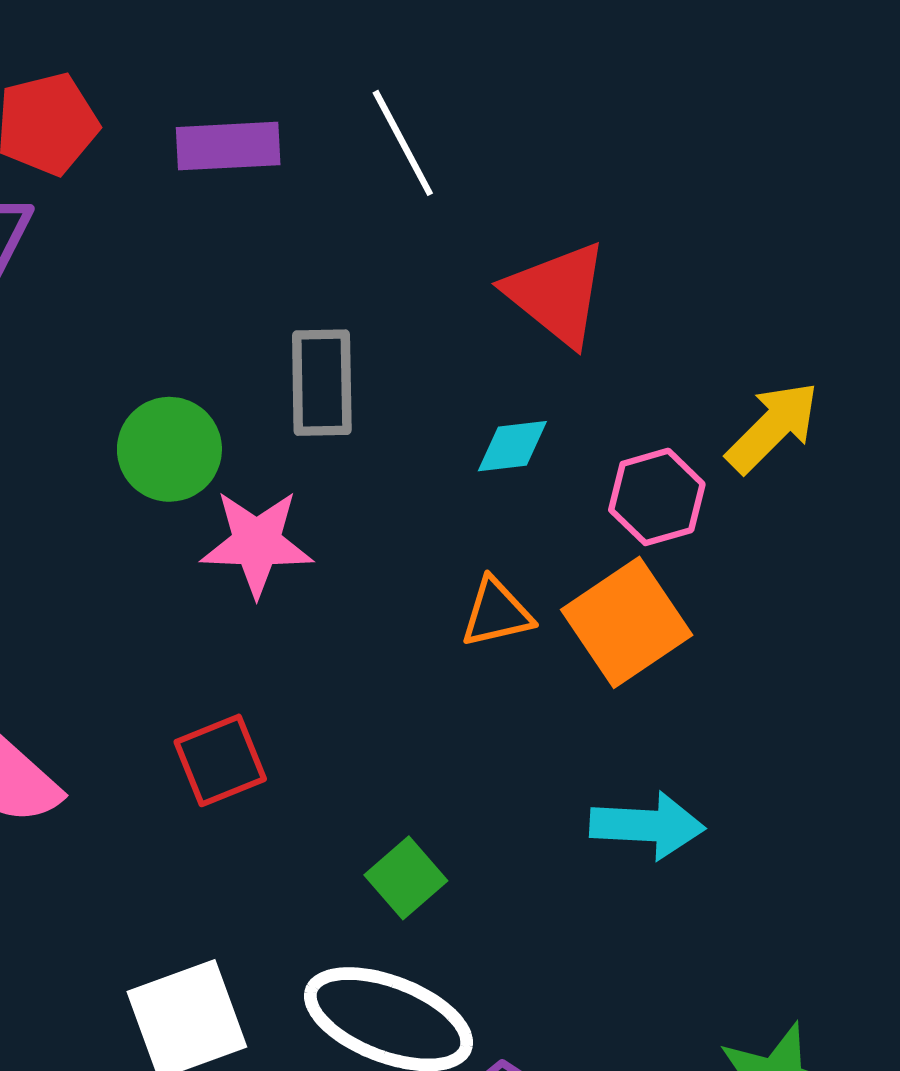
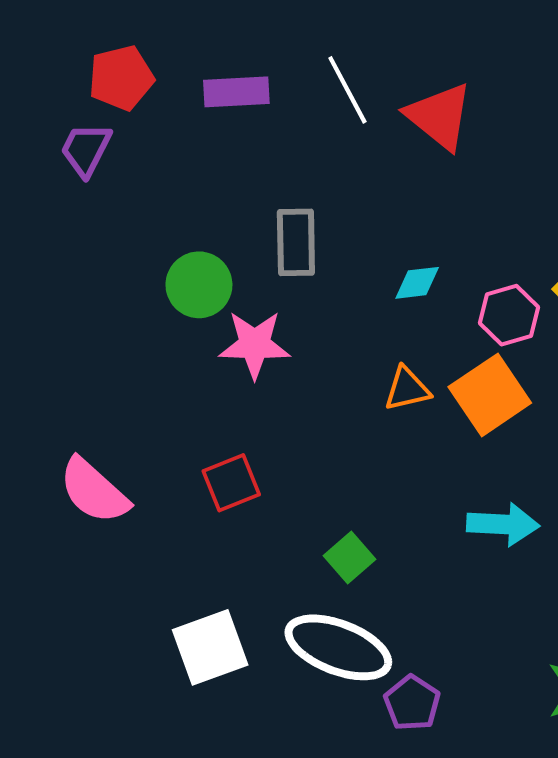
red triangle: (557, 294) -> (439, 116), moved

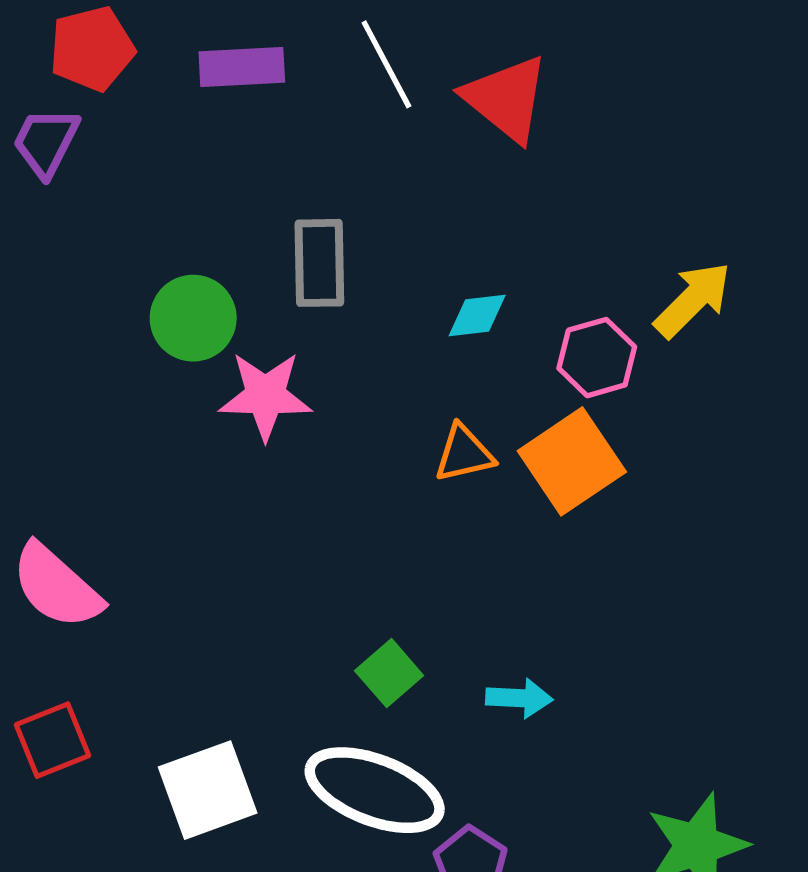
red square: (231, 483) -> (53, 740), moved
cyan arrow: (503, 524) -> (519, 698), moved, size x0.7

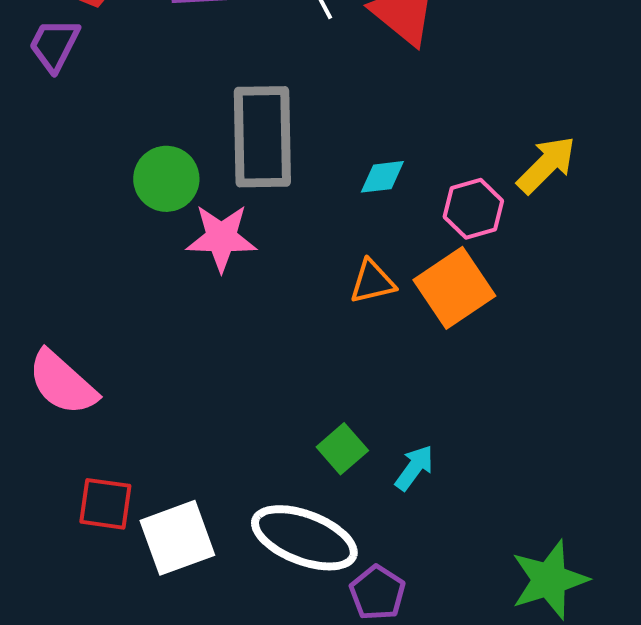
gray rectangle: (319, 263) -> (262, 137), size x1.5
green square: (389, 673) -> (342, 449), moved
cyan arrow: (519, 698) -> (414, 468), turned -57
red square: (53, 740) -> (105, 504), moved, turned 30

